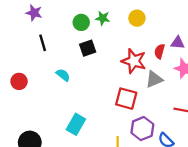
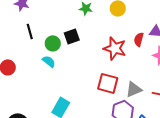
green circle: (81, 22) -> (53, 43), moved
gray triangle: (154, 79) -> (134, 89), moved

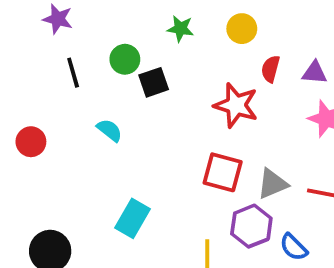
red semicircle: (139, 39) -> (271, 69), moved
green circle: (53, 43) -> (125, 59), moved

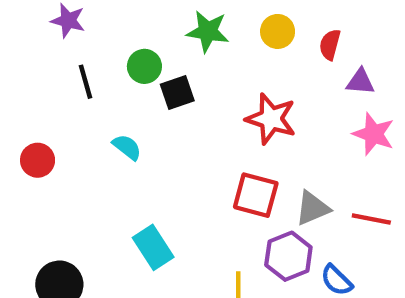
green star: (180, 29) -> (208, 31), size x1.4
red semicircle: (271, 69) -> (330, 45), moved
cyan rectangle: (133, 218) -> (153, 247), turned -63

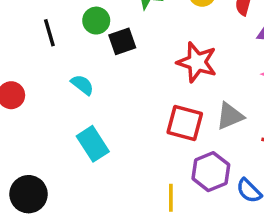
gray triangle: (312, 208) -> (230, 116), moved
cyan rectangle: (153, 247) -> (93, 144), moved

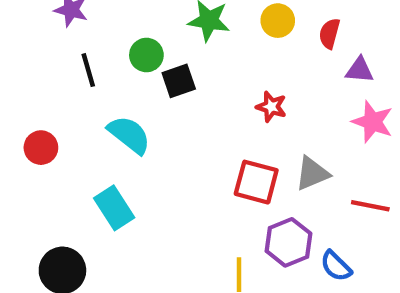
red star: (197, 62) -> (271, 107), size x0.6
cyan semicircle: (82, 85) -> (129, 135), size x1.5
cyan rectangle: (93, 144) -> (114, 208), moved

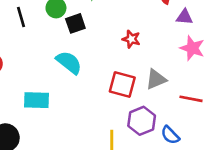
cyan semicircle: (129, 135) -> (69, 62), moved
cyan rectangle: (114, 208) -> (36, 100), turned -55

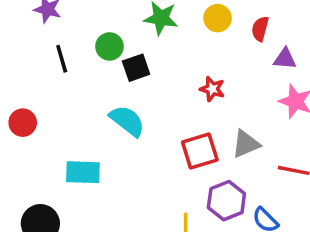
red square: (122, 84) -> (200, 151), turned -32

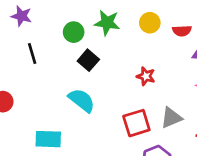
red semicircle: (260, 29) -> (182, 31), turned -108
green circle: (109, 46) -> (74, 32), moved
black square: (136, 68) -> (88, 60), turned -30

